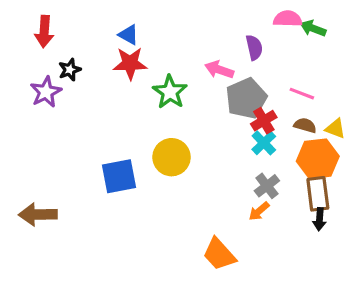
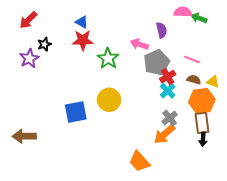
red arrow: (44, 32) -> (28, 20), turned 42
orange arrow: (259, 211) -> (165, 134), size x1.6

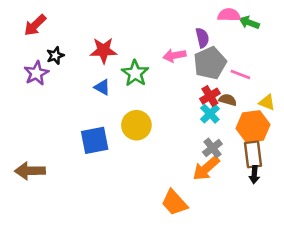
blue triangle: (82, 22) -> (102, 87), moved
pink arrow: (139, 44) -> (174, 55), turned -30
gray pentagon: (157, 62) -> (210, 63), moved
brown semicircle: (194, 80) -> (228, 100), moved

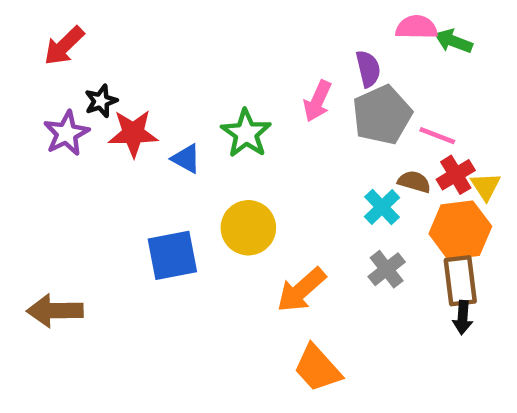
red star: (103, 50) -> (133, 133), moved
pink arrow: (174, 55) -> (317, 101), turned -55
red cross: (210, 96) -> (456, 175), moved
yellow triangle: (267, 102) -> (486, 186), turned 36
orange arrow: (206, 168) -> (301, 290), moved

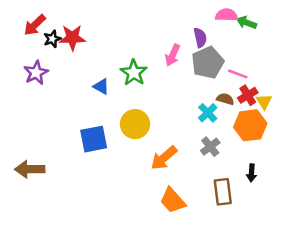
black star: (101, 101) -> (52, 39), moved
red star: (133, 133) -> (72, 38), moved
brown rectangle: (460, 281) -> (223, 192), moved

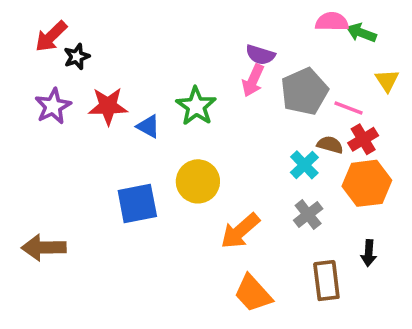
red star: (72, 38) -> (108, 106), moved
purple semicircle: (200, 38) -> (260, 55), moved, turned 120
yellow triangle: (264, 102) -> (387, 80), moved

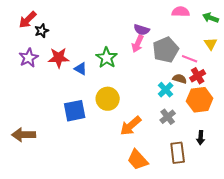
green arrow: (361, 33) -> (211, 18), moved

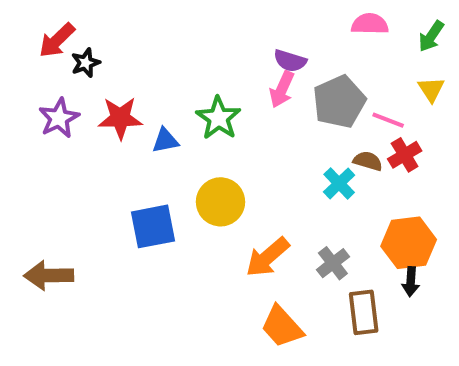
green arrow: (211, 18) -> (431, 36), turned -77
blue triangle: (81, 69) -> (165, 141), turned -40
orange hexagon: (200, 100) -> (409, 243), moved
gray cross: (168, 117) -> (333, 263), moved

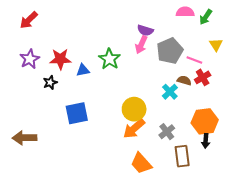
green arrow: (431, 36) -> (206, 17), moved
black star: (86, 63) -> (50, 83), moved
yellow circle: (221, 202) -> (134, 109), moved

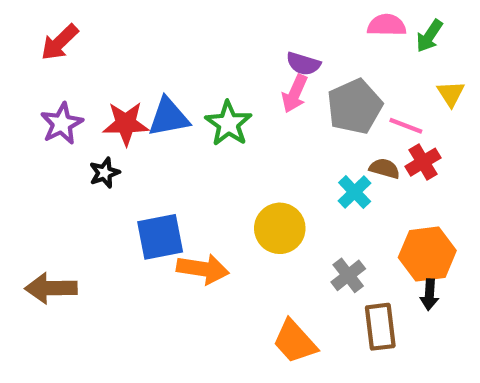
blue triangle: (83, 70) -> (169, 117), moved, size x1.5
orange arrow: (134, 129) -> (203, 269), moved, turned -130

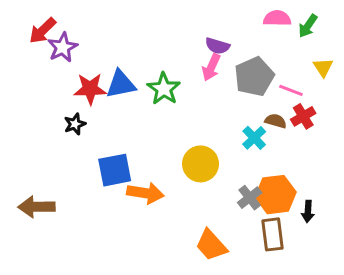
purple star: (62, 124) -> (63, 47), moved
orange hexagon: (427, 254) -> (276, 195), moved

